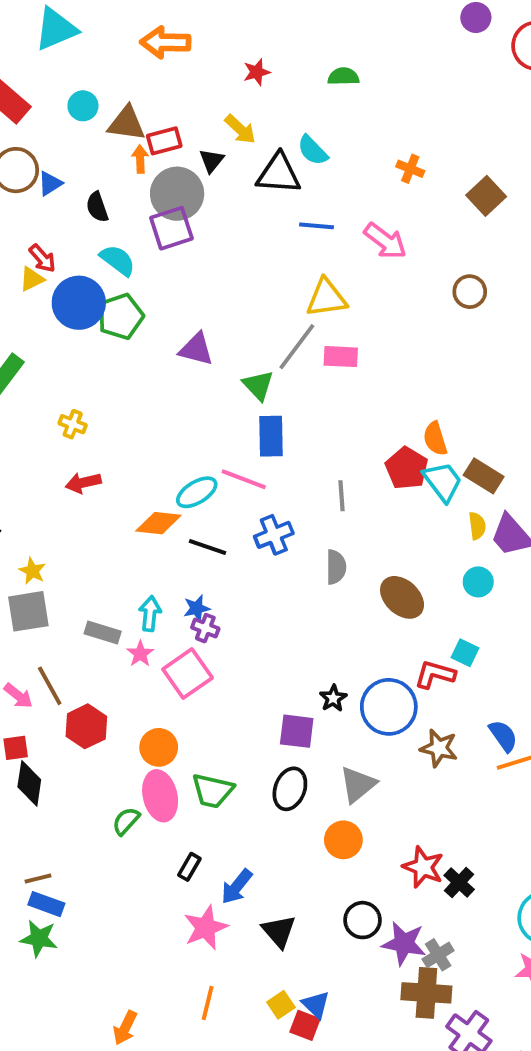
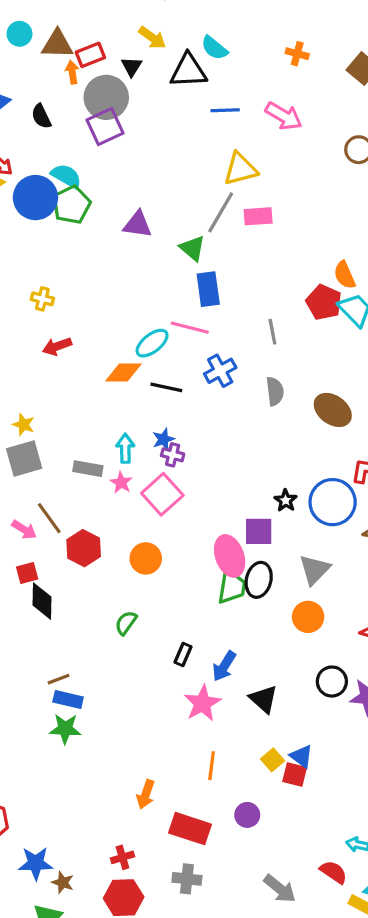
cyan semicircle: (118, 260) -> (66, 176), moved
green trapezoid: (213, 791) -> (232, 587), moved, turned -87
pink ellipse: (160, 796) -> (230, 556), moved

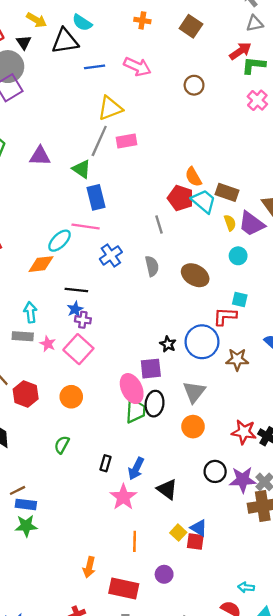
gray line: (272, 332) -> (159, 224), moved
black line: (166, 387) -> (76, 290), moved
cyan arrow: (125, 448) -> (30, 312), moved

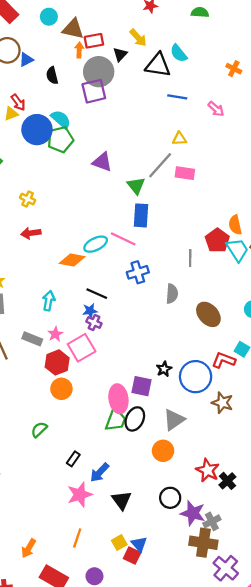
pink arrow: (137, 67) -> (216, 109), size x0.7
yellow triangle: (110, 108) -> (179, 139), size x0.6
gray rectangle: (23, 336) -> (32, 339), moved
red hexagon: (26, 394) -> (57, 362), moved

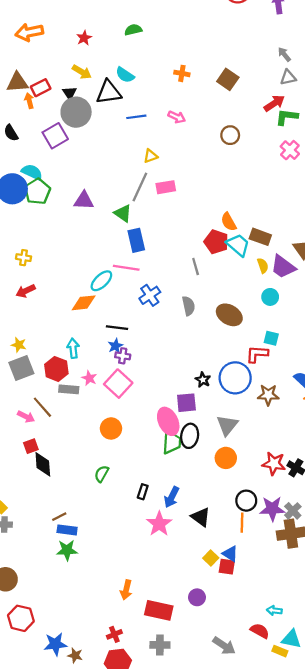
gray circle: (99, 72) -> (76, 112), moved
red arrow: (31, 233) -> (26, 291), moved
red hexagon: (57, 362) -> (56, 369), moved
orange line: (77, 538) -> (242, 523), moved

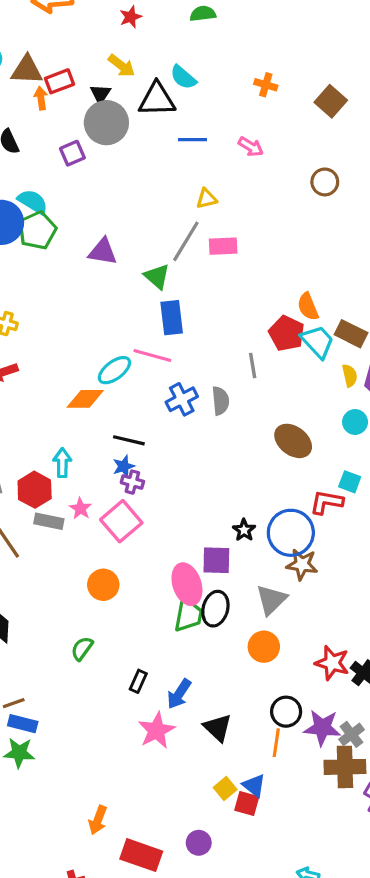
purple square: (55, 136) -> (72, 153), size x0.7
gray semicircle: (189, 306) -> (220, 401), moved
brown star: (268, 395) -> (302, 564), moved

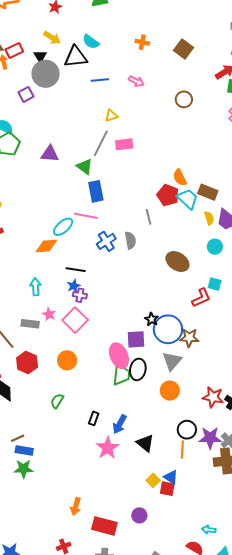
red hexagon: (35, 490) -> (27, 362), moved
red L-shape: (326, 502) -> (201, 298), turned 150
blue circle: (291, 533) -> (168, 329), moved

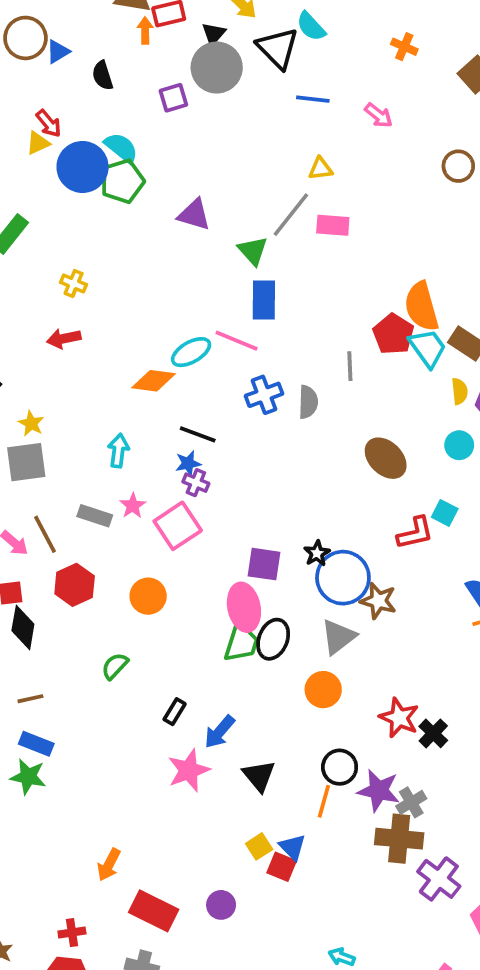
black triangle: (76, 57) -> (278, 48), turned 40
orange semicircle: (180, 178) -> (421, 307), size x1.5
purple square: (136, 339) -> (264, 564), moved
brown line: (18, 438) -> (30, 699), moved

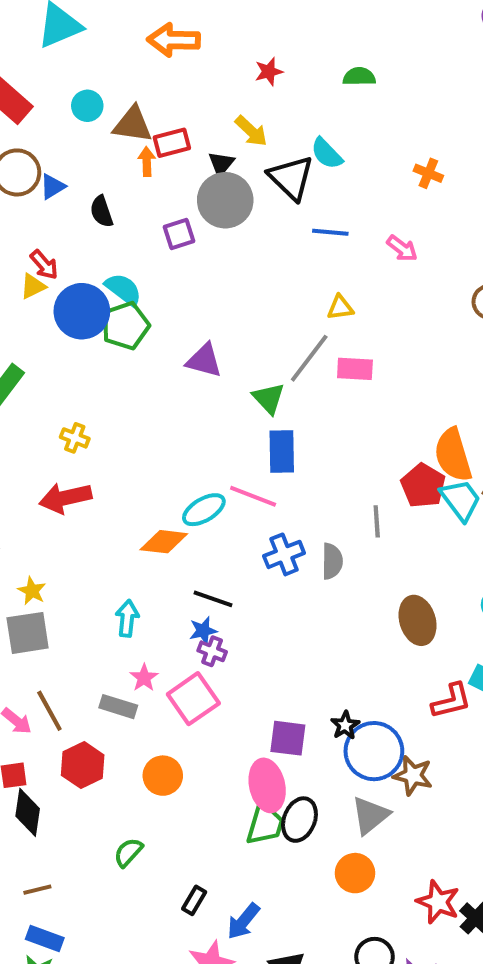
red arrow: (64, 339) -> (65, 498), size x1.4
brown ellipse: (386, 458) -> (418, 620), turned 30
gray rectangle: (95, 516) -> (118, 707), moved

